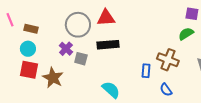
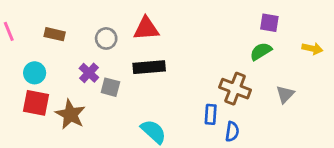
gray circle: (78, 25) -> (106, 38), size x0.6
brown rectangle: (31, 29) -> (55, 34), moved
blue rectangle: (146, 71) -> (211, 114), moved
blue semicircle: (166, 90) -> (232, 132), turned -136

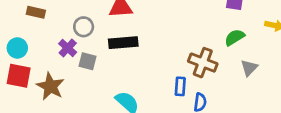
gray circle: (106, 38) -> (84, 27), moved
green semicircle: (261, 51) -> (235, 37), moved

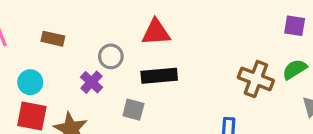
gray square: (88, 61) -> (133, 110), moved
brown cross: (203, 63) -> (256, 79), moved

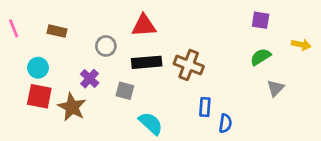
brown cross: (256, 79) -> (189, 65), moved
purple cross: (92, 82) -> (90, 79), moved

